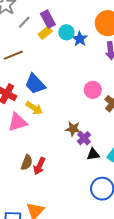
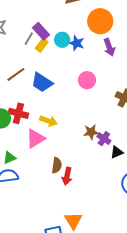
gray line: (24, 22) -> (29, 39), moved
blue trapezoid: (35, 84) -> (42, 82), moved
pink circle: (93, 90) -> (87, 80), moved
brown semicircle: (27, 163) -> (57, 165), moved

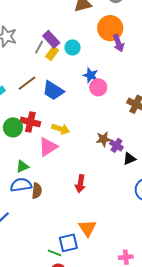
blue star: (77, 43) -> (91, 75), moved
purple arrow: (109, 47) -> (118, 43), moved
brown semicircle: (57, 165) -> (37, 191), moved

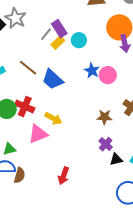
brown line: (27, 83) -> (28, 68), turned 66
pink circle: (98, 87) -> (108, 75), moved
brown star: (103, 139) -> (104, 117), moved

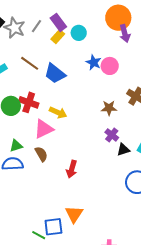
gray star: (16, 18) -> (15, 28), moved
gray line: (46, 34) -> (36, 26), moved
brown semicircle: (20, 175) -> (41, 154), moved, turned -42

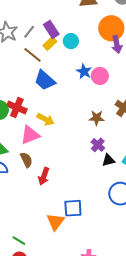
brown line: (30, 63) -> (32, 55), moved
red arrow: (72, 169) -> (44, 176), moved
blue square: (53, 227) -> (73, 208), moved

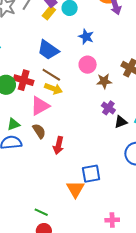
brown line: (32, 55) -> (51, 75), moved
pink circle: (100, 76) -> (88, 65), moved

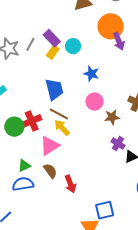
blue trapezoid: (48, 50) -> (54, 89), turned -135
red cross: (24, 80) -> (32, 121), turned -36
yellow arrow: (53, 89) -> (62, 128), turned -150
red arrow: (58, 145) -> (70, 184), turned -30

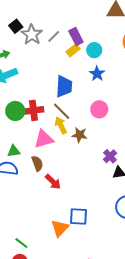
blue star: (91, 74) -> (97, 74), moved
brown star: (112, 117) -> (80, 135), moved
red arrow: (70, 184) -> (53, 182), turned -42

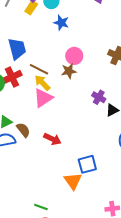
blue trapezoid: (64, 86) -> (17, 49), moved
brown star: (80, 135) -> (69, 71), moved
pink triangle: (44, 139) -> (43, 98), moved
brown semicircle: (37, 163) -> (23, 130), moved

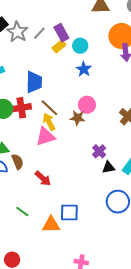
orange triangle: (73, 181) -> (51, 225), turned 48
green line: (41, 207) -> (22, 211), moved

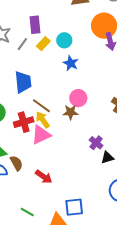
gray line: (39, 33) -> (22, 44), moved
purple rectangle: (61, 33) -> (35, 25), moved, turned 30
red cross: (21, 108) -> (24, 122), moved

